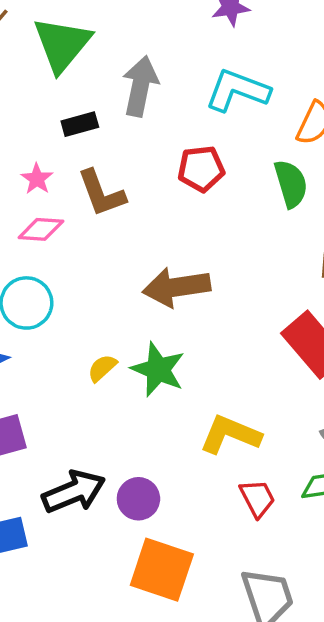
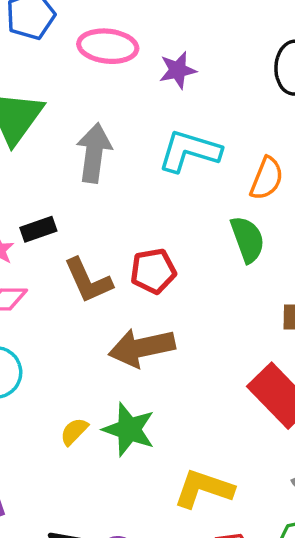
black rectangle: (80, 124) -> (38, 229), moved
red pentagon: (201, 169) -> (153, 271), moved
brown L-shape: (101, 193) -> (88, 281), moved

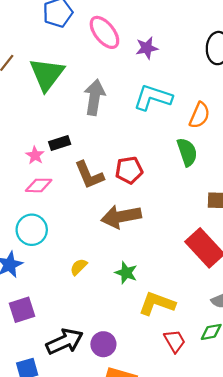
pink ellipse: (108, 46) -> (104, 32), turned 44
green star: (129, 429) -> (126, 273), moved, size x0.7

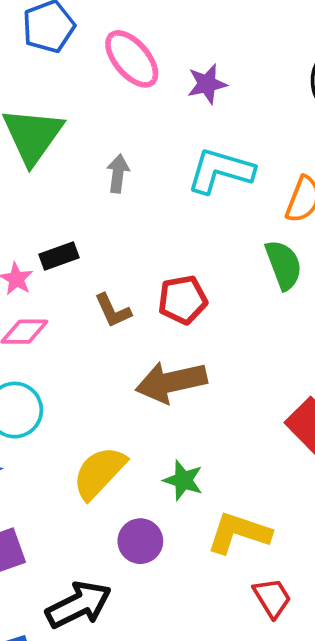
gray arrow: (95, 97) -> (118, 174), size x0.6
brown L-shape: (89, 175) -> (113, 311), size x0.7
yellow semicircle: (79, 267) -> (99, 473), size x1.8
purple circle: (103, 344) -> (140, 541), moved

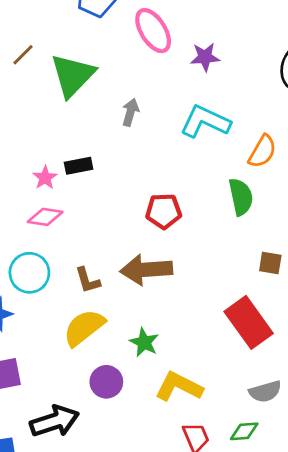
brown L-shape: (113, 311) -> (88, 280), moved

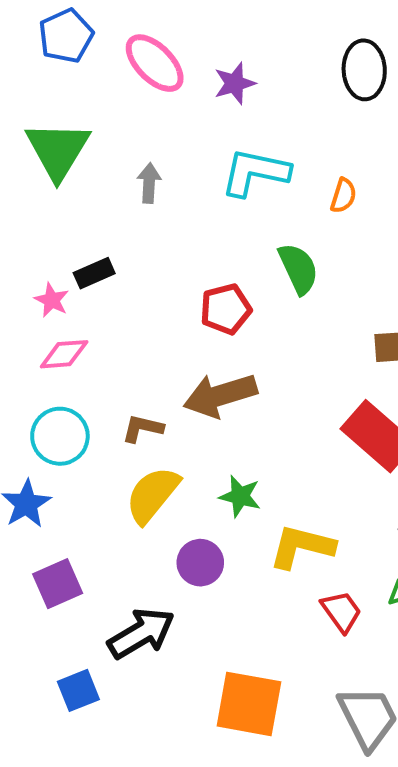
orange semicircle: (262, 151) -> (343, 196), size x0.7
green semicircle: (241, 197) -> (298, 269), moved
brown L-shape: (88, 280) -> (143, 428), turned 132

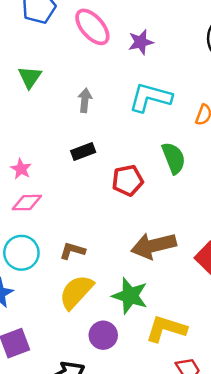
green triangle: (58, 150) -> (30, 77), size x0.6
black rectangle: (94, 273) -> (83, 152), moved
brown arrow: (220, 395) -> (154, 246), moved
green star: (240, 496) -> (130, 296), size x1.4

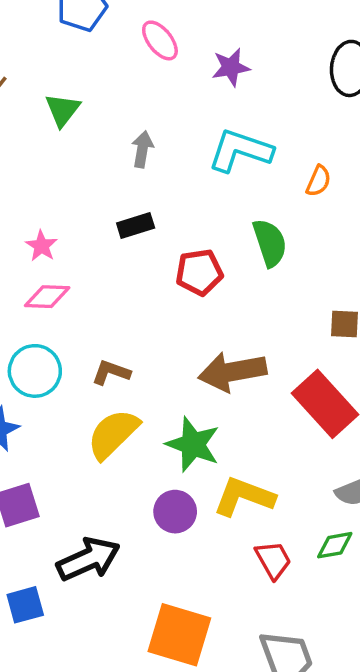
pink ellipse: (92, 27) -> (160, 40), size x0.7
purple circle: (103, 335) -> (175, 512), moved

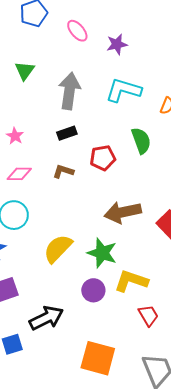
gray arrow: (142, 149) -> (69, 91), size x1.8
pink star: (41, 246) -> (15, 136), moved
brown L-shape: (111, 372) -> (63, 171), moved

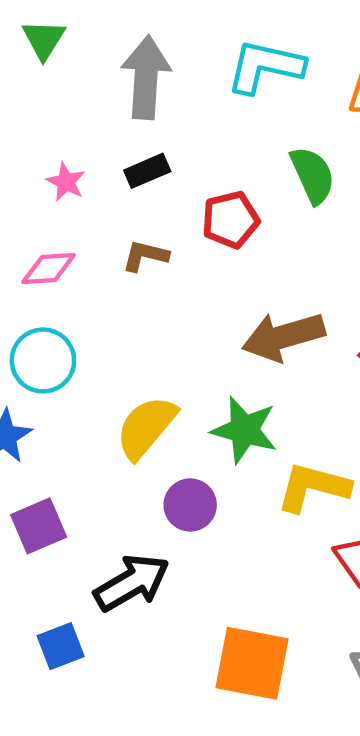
pink star: (15, 136) -> (66, 182), moved
purple circle: (93, 290) -> (190, 505), moved

